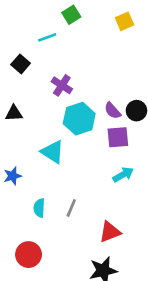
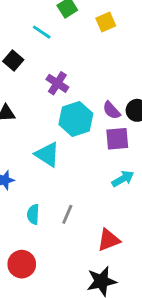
yellow square: (124, 21) -> (106, 22), moved
cyan line: (47, 37) -> (42, 32), turned 54

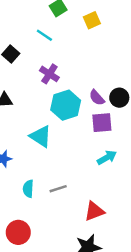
cyan line: (42, 32) -> (44, 35), moved
gray line: (67, 214) -> (58, 189), turned 49

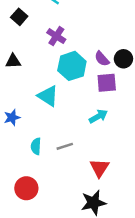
cyan arrow: (107, 158) -> (98, 116), moved
red triangle: (94, 211) -> (99, 168), turned -36

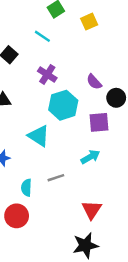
purple semicircle: (102, 59) -> (94, 82), moved
gray line: (65, 146) -> (56, 178), moved
red circle: (26, 188) -> (17, 216), moved

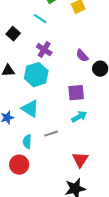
cyan hexagon: (63, 105) -> (36, 75), moved
purple square: (99, 122) -> (76, 93), moved
cyan triangle: (39, 136) -> (30, 109), moved

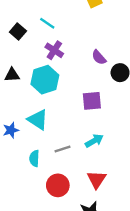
cyan line: (40, 19) -> (47, 23), moved
cyan arrow: (79, 117) -> (94, 141), moved
red circle: (19, 165) -> (58, 185), moved

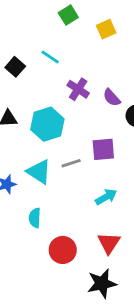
purple cross: (54, 50) -> (78, 89), moved
gray line: (63, 149) -> (71, 163), moved

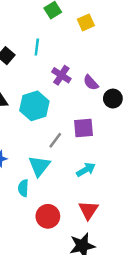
cyan line: (50, 57) -> (37, 47), turned 63
gray line: (71, 163) -> (55, 140), turned -35
cyan triangle: (39, 172) -> (39, 166), moved, turned 35

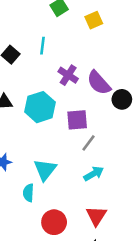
purple semicircle: (91, 83) -> (99, 83), size x1.5
purple square: (83, 128) -> (77, 120), moved
gray line: (55, 140) -> (89, 143), moved

